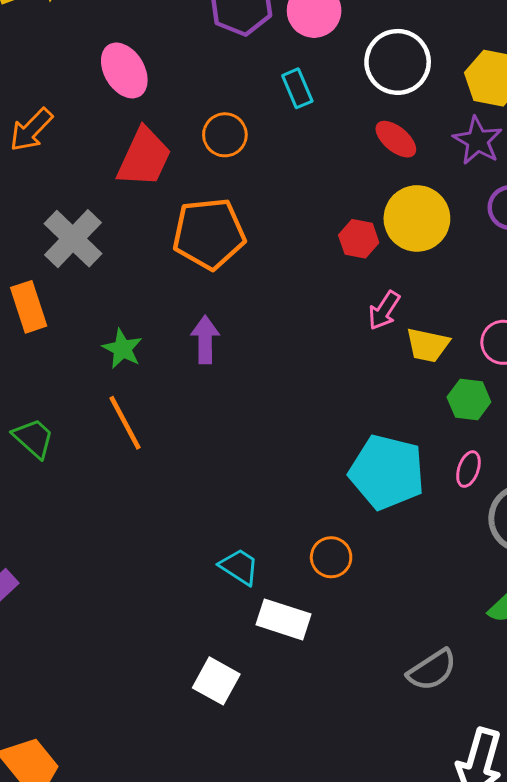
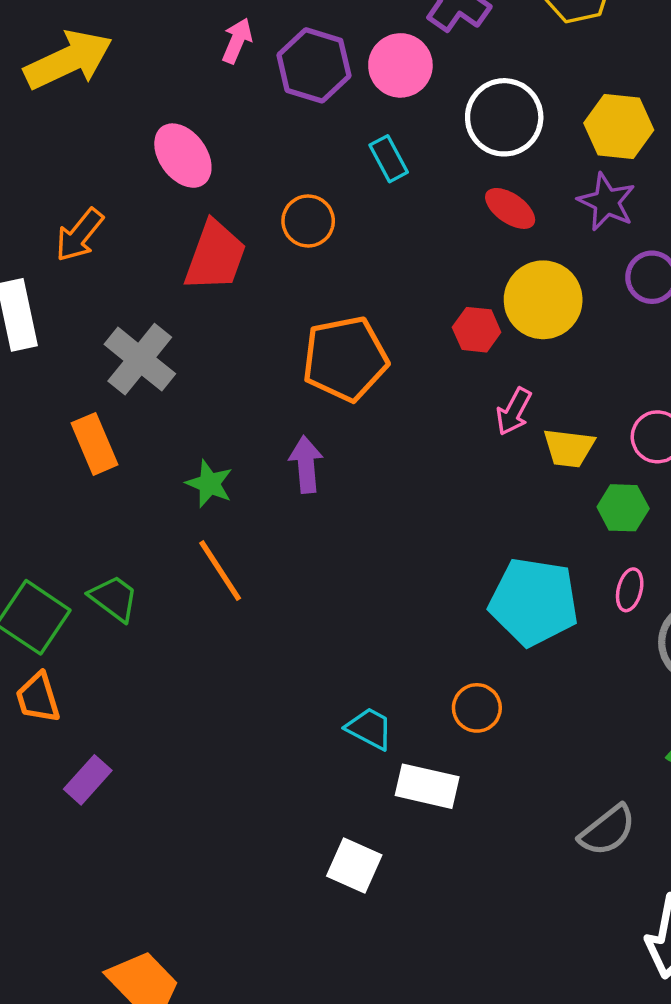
orange pentagon: (209, 234) -> (345, 359), moved

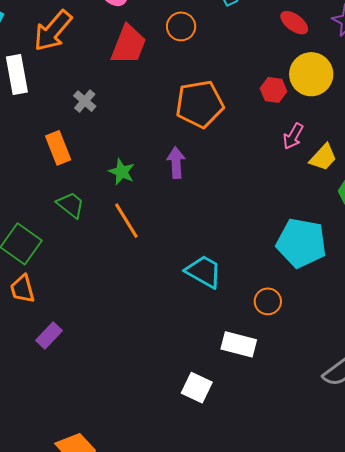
orange arrow: (79, 235) -> (53, 31), size x1.4
gray cross: (140, 359) -> (85, 101), size x0.6
yellow trapezoid: (569, 448) -> (323, 157), turned -56
green trapezoid: (114, 598) -> (71, 205), moved
cyan trapezoid: (370, 728) -> (204, 271), moved, size x1.4

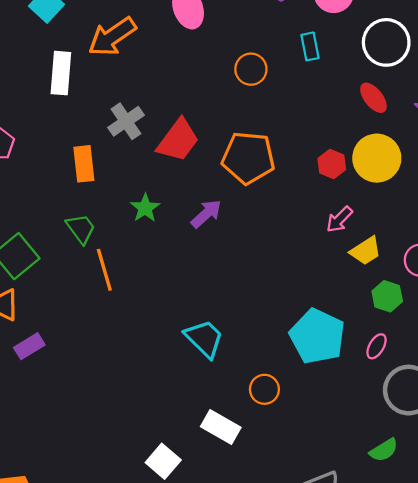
red trapezoid: (129, 45) -> (178, 140), moved
gray cross: (85, 101) -> (126, 121), size x1.4
purple arrow: (176, 163) -> (206, 214), turned 36
orange line: (126, 221) -> (104, 270), moved
purple rectangle: (49, 336) -> (29, 346), moved

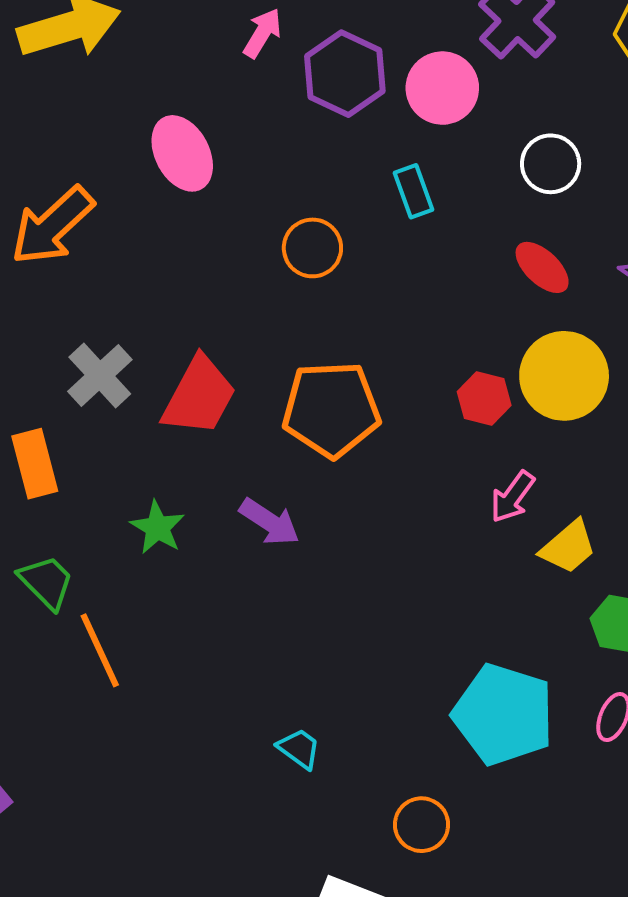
white circle: (386, 42) -> (551, 164), size x0.7
purple arrow: (206, 214) -> (270, 522), turned 84
cyan trapezoid: (204, 339) -> (299, 749), size x0.6

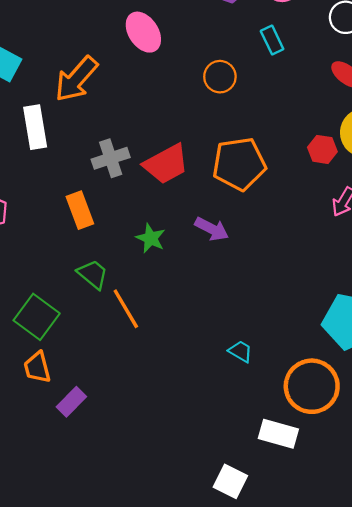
gray cross: (100, 376) -> (111, 158), turned 30
red trapezoid: (199, 396) -> (166, 164), turned 39
orange circle: (422, 825) -> (312, 386), size x1.8

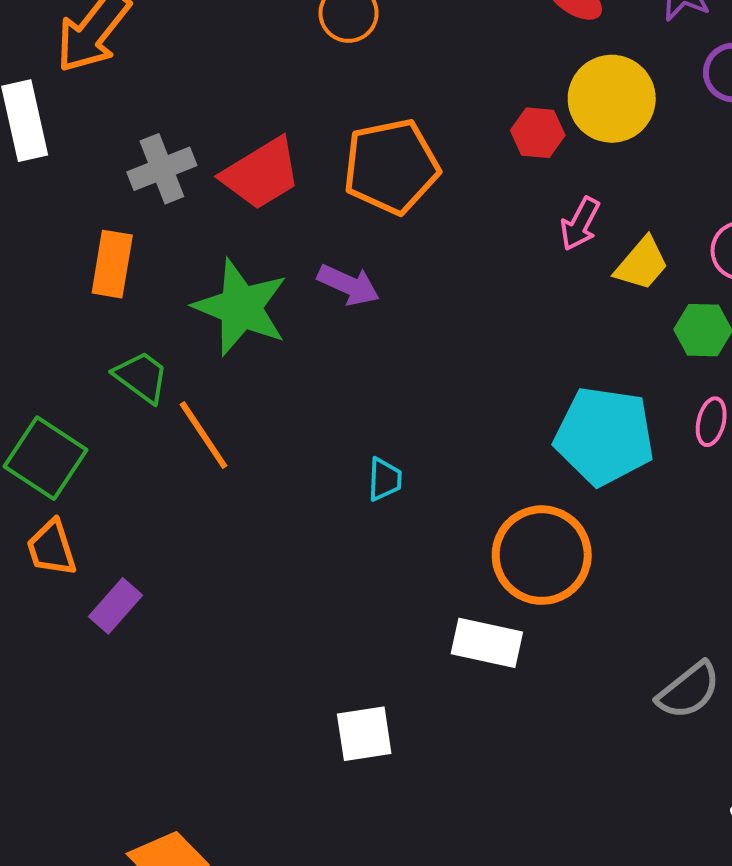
orange rectangle: (80, 210) -> (112, 264), turned 33
green star: (151, 238) -> (241, 307), size x1.8
cyan trapezoid: (240, 351) -> (385, 479), moved, turned 65
white square: (230, 481) -> (364, 734), moved, turned -32

